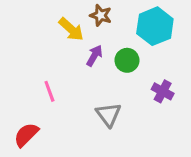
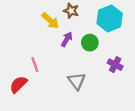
red semicircle: (26, 135) -> (18, 84), moved

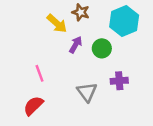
purple cross: (115, 65) -> (119, 81), moved, turned -32
red semicircle: (18, 84) -> (33, 106), moved

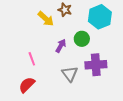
purple arrow: (76, 45) -> (61, 46), moved
purple cross: (119, 81) -> (96, 65), size x1.5

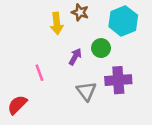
yellow arrow: (46, 19) -> (57, 23), turned 42
red semicircle: (27, 85) -> (17, 105), moved

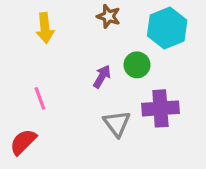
yellow arrow: (57, 23) -> (45, 28), moved
pink line: (39, 73) -> (40, 98), moved

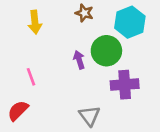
green circle: (137, 65) -> (106, 51), size x1.5
purple arrow: (102, 77) -> (79, 60), turned -48
gray triangle: (117, 123) -> (90, 116), moved

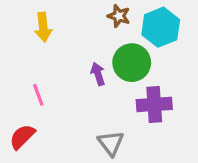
brown star: (84, 13) -> (119, 16), moved

